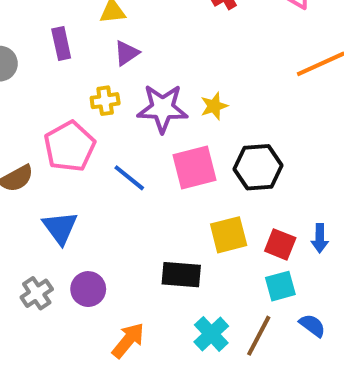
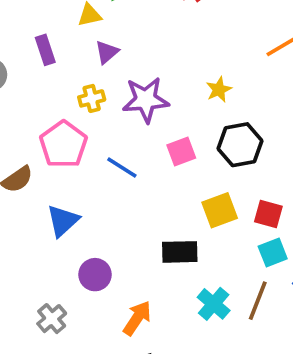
yellow star: (214, 106) -> (219, 90), moved
pink square: (195, 168) -> (181, 151), size x0.7
blue triangle: (60, 228) -> (63, 221), turned 30
gray cross: (37, 293) -> (52, 319), moved

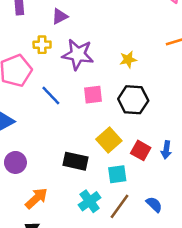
yellow square: (220, 210) -> (109, 140), turned -35
cyan square: (273, 252) -> (117, 174), moved

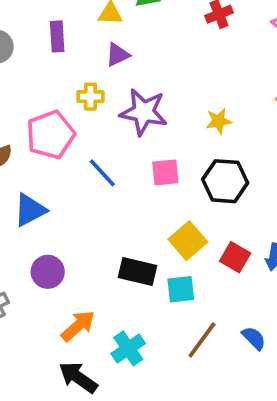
cyan square: (117, 174) -> (181, 289), moved
cyan cross: (90, 201) -> (128, 348), moved

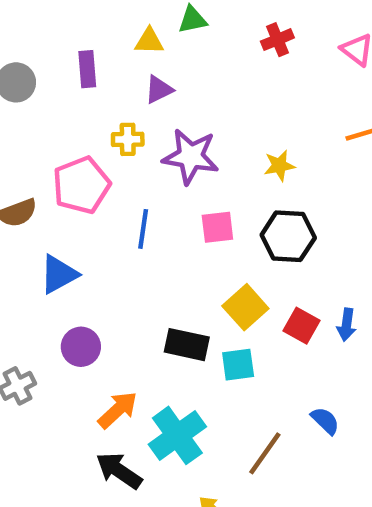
blue line: (102, 173) -> (143, 229), turned 52
brown line: (202, 340) -> (265, 453), moved
cyan cross: (128, 348) -> (177, 435), size x1.4

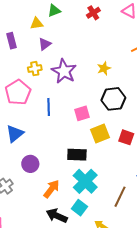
purple star: (191, 156) -> (64, 71), turned 30
pink square: (217, 227) -> (82, 113), moved
yellow square: (245, 307) -> (100, 134), turned 30
cyan square: (238, 365) -> (79, 208), moved, turned -35
cyan cross: (177, 435) -> (85, 181), moved

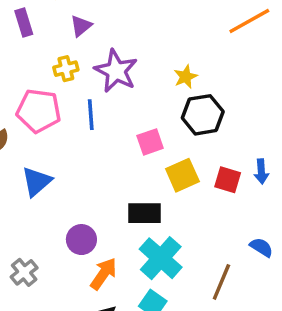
yellow star: (104, 68) -> (186, 77), moved
pink pentagon: (18, 92) -> (39, 111), turned -30
blue line: (49, 107) -> (91, 115), moved
purple circle: (30, 164) -> (81, 240), moved

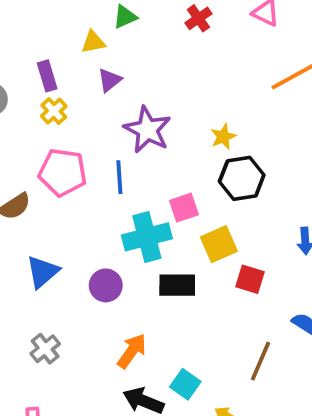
yellow cross: (66, 69) -> (54, 111), moved, turned -30
red square: (228, 180) -> (250, 279), moved
blue triangle: (37, 182) -> (43, 272), moved
purple circle: (81, 240) -> (106, 285), moved
cyan cross: (161, 258) -> (147, 237), moved, turned 33

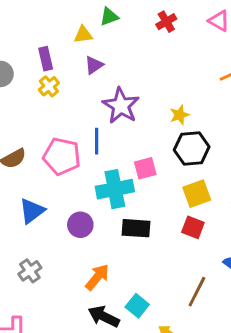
pink pentagon: (63, 172) -> (62, 156), moved
yellow square: (219, 244) -> (197, 194), moved

